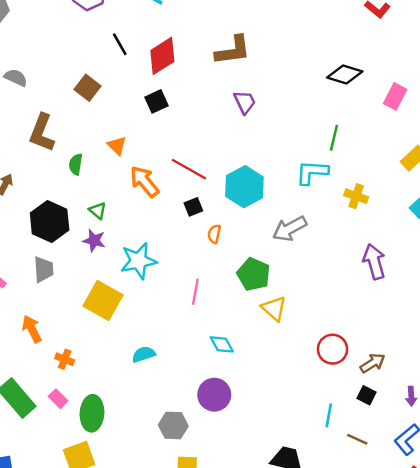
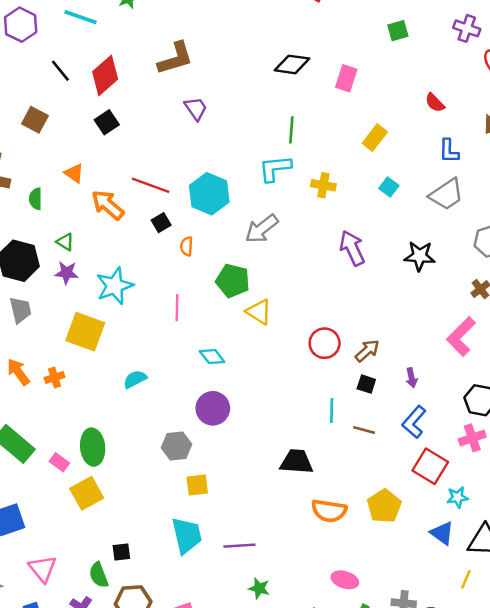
orange cross: (65, 359) -> (55, 377), moved, turned -30
pink rectangle: (58, 399) -> (59, 462), moved

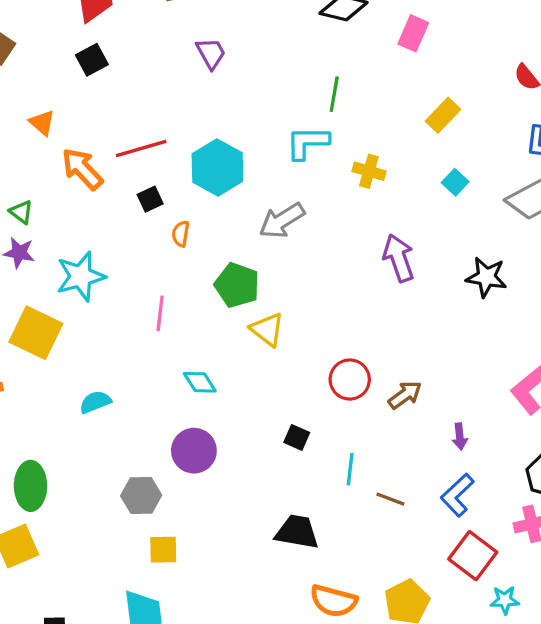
red line: (150, 185) -> (141, 148), turned -42
black square: (366, 384) -> (297, 437), moved

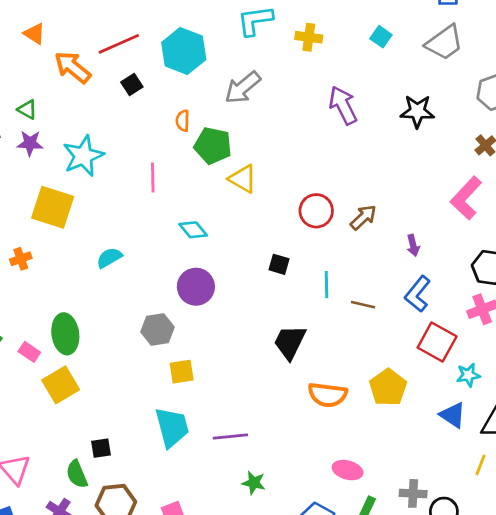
orange semicircle: (181, 234) -> (183, 121), moved
black trapezoid: (297, 532) -> (290, 342), turned -66

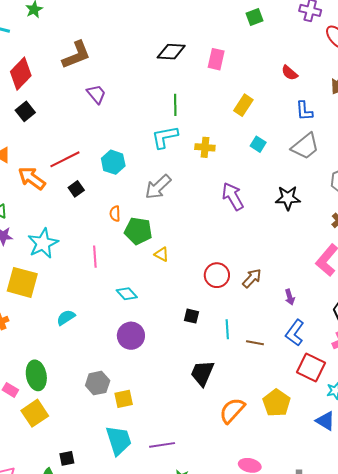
cyan hexagon: (184, 51) -> (113, 162), size x0.7
yellow triangle: (243, 179) -> (162, 254), size x0.7
gray hexagon: (157, 330) -> (98, 383), moved
orange semicircle: (328, 395) -> (232, 411), turned 128

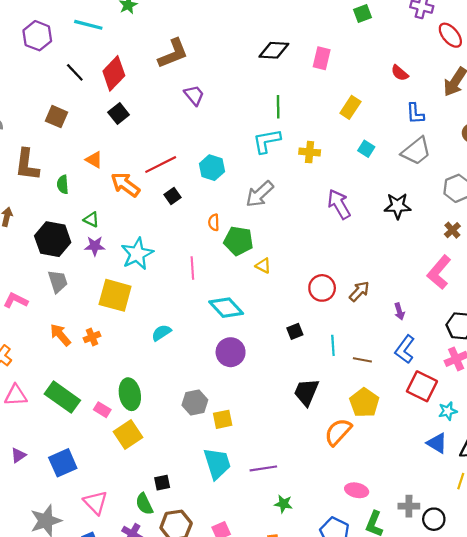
cyan diamond: (127, 294) -> (226, 308), size x1.5
black square: (192, 316) -> (295, 331), turned -35
yellow pentagon: (277, 403) -> (364, 403), moved

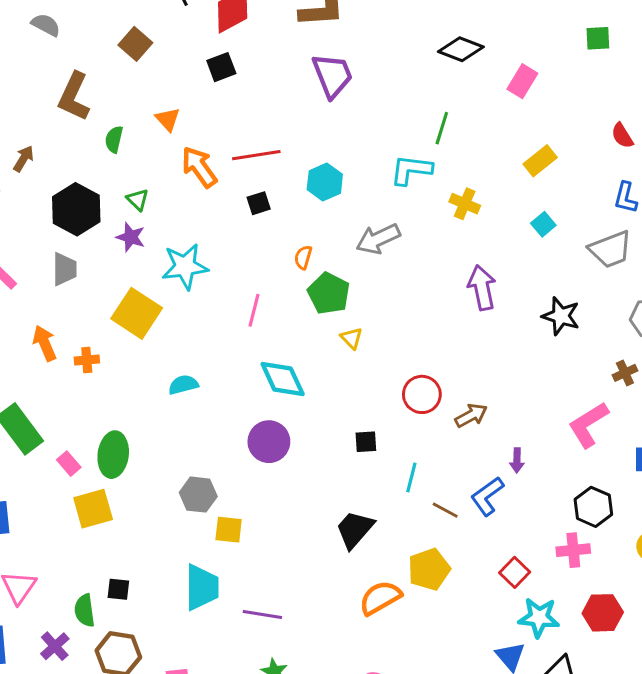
purple trapezoid: (194, 95) -> (332, 75), size x1.5
blue L-shape: (405, 349) -> (487, 496), moved
red square: (422, 386) -> (515, 572), size x0.7
cyan star: (448, 411) -> (539, 617), size x1.5

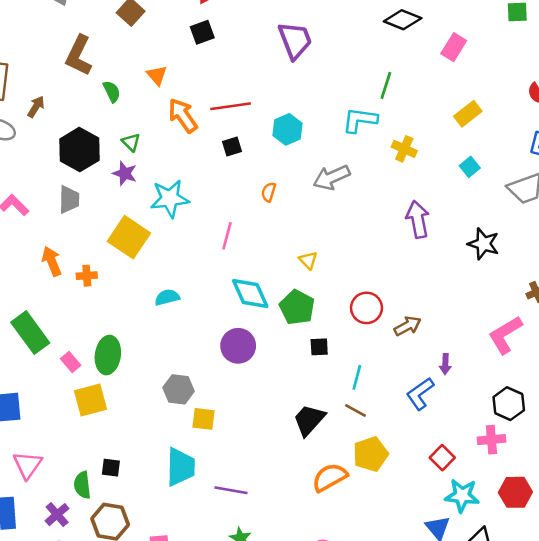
green semicircle: (114, 139) -> (112, 91), turned 140
green pentagon: (329, 293) -> (297, 307), moved
brown line: (445, 510) -> (356, 411), moved

